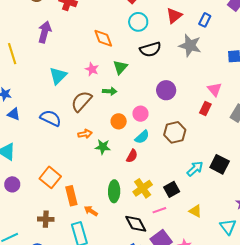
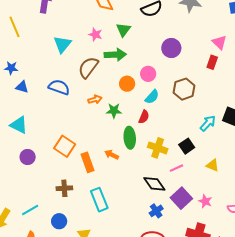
green arrow: (110, 91) -> (115, 55), size x1.5
yellow cross: (143, 188) -> (158, 148), turned -30
green ellipse: (114, 191) -> (130, 138), moved
orange arrow: (91, 211) -> (112, 155), moved

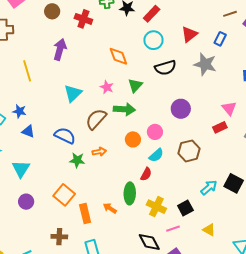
red rectangle: (212, 62) -> (220, 127), turned 40
green star: (114, 111) -> (77, 160), moved
cyan triangle: (19, 125) -> (21, 169), turned 30

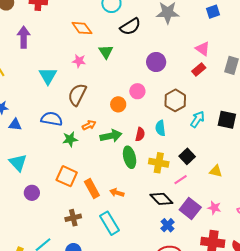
green arrow: (124, 109) -> (111, 136), moved
cyan semicircle: (156, 155) -> (160, 128), moved, turned 140
cyan arrow: (209, 188) -> (197, 119), moved
orange arrow: (110, 208) -> (117, 193), moved

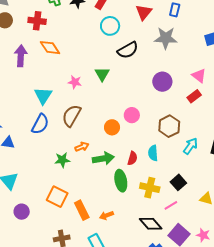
orange diamond: (82, 28) -> (50, 48), moved
purple circle: (156, 62) -> (162, 82), moved
blue semicircle: (52, 119) -> (40, 124), moved, turned 105
orange arrow: (117, 193) -> (106, 215), turned -40

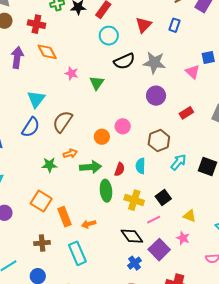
gray star: (166, 38) -> (154, 63), moved
pink triangle: (199, 76) -> (193, 72), moved
pink star: (75, 82) -> (72, 73), moved
pink star: (203, 235) -> (183, 238), moved

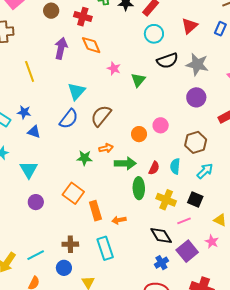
cyan arrow: (178, 162) -> (205, 171), moved
black square: (163, 197) -> (195, 200), turned -35
brown cross: (42, 243) -> (70, 244), moved

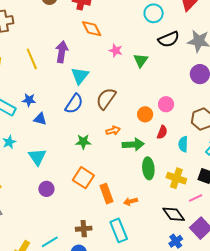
purple arrow: (61, 48) -> (62, 52), moved
green star: (84, 158) -> (83, 142), moved
red semicircle: (154, 168) -> (162, 132), moved

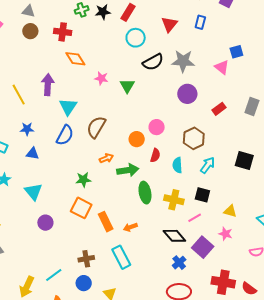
blue star: (29, 100) -> (27, 129), moved
green star: (83, 142) -> (83, 180), moved

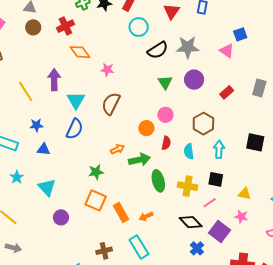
red cross: (63, 32) -> (65, 26), turned -30
green triangle: (127, 86) -> (165, 82), moved
brown semicircle: (96, 127) -> (111, 104), moved
cyan arrow: (208, 165) -> (219, 149), turned -30

